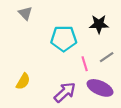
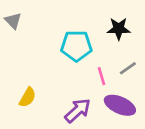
gray triangle: (25, 13) -> (13, 21), moved

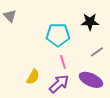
pink line: (101, 76) -> (63, 62), moved
yellow semicircle: (28, 97) -> (33, 77), moved

